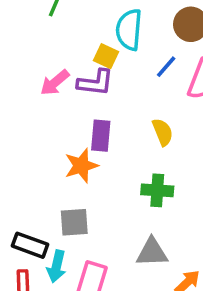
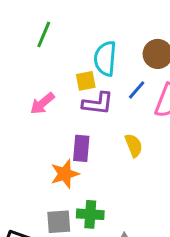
yellow square: (106, 56) -> (86, 81), turned -36
purple L-shape: (95, 83) -> (98, 103), moved
green cross: (157, 190) -> (90, 214), moved

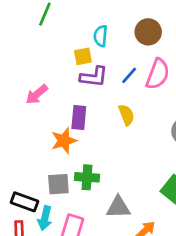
cyan semicircle: (105, 58) -> (101, 36), size x0.7
blue line: (137, 90) -> (129, 75), moved
pink arrow: (42, 103) -> (37, 94), moved

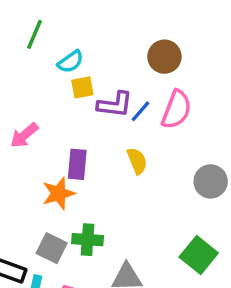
cyan semicircle: (101, 36) -> (70, 62), moved, turned -130
purple L-shape: (94, 77) -> (115, 105), moved
gray square: (58, 184) -> (52, 248), turned 30

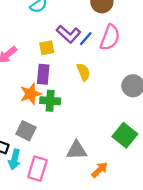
yellow square: (82, 87) -> (47, 48), moved
purple L-shape: (115, 105) -> (69, 34), turned 35
green cross: (88, 240) -> (50, 101), moved

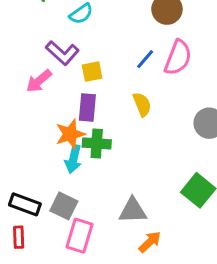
purple L-shape: (69, 34) -> (62, 53), moved
gray square: (26, 131) -> (64, 206), moved
cyan arrow: (14, 159) -> (73, 159), moved
orange arrow: (100, 170) -> (150, 242), moved

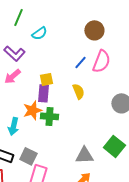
purple L-shape: (62, 53) -> (14, 53), moved
yellow square: (92, 72) -> (46, 79), moved
cyan arrow: (73, 159) -> (13, 126), moved
gray triangle: (133, 211) -> (84, 155), moved

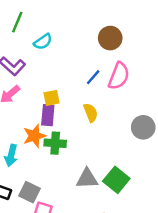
green square: (114, 146) -> (116, 180), moved
gray triangle: (84, 155) -> (87, 179), moved

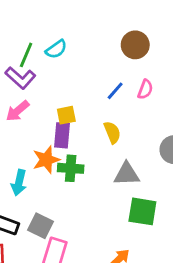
green line: (17, 22) -> (26, 55), moved
pink semicircle: (119, 76) -> (145, 89), size x0.6
gray triangle: (87, 179) -> (127, 174), moved
green square: (116, 180) -> (142, 211), turned -30

